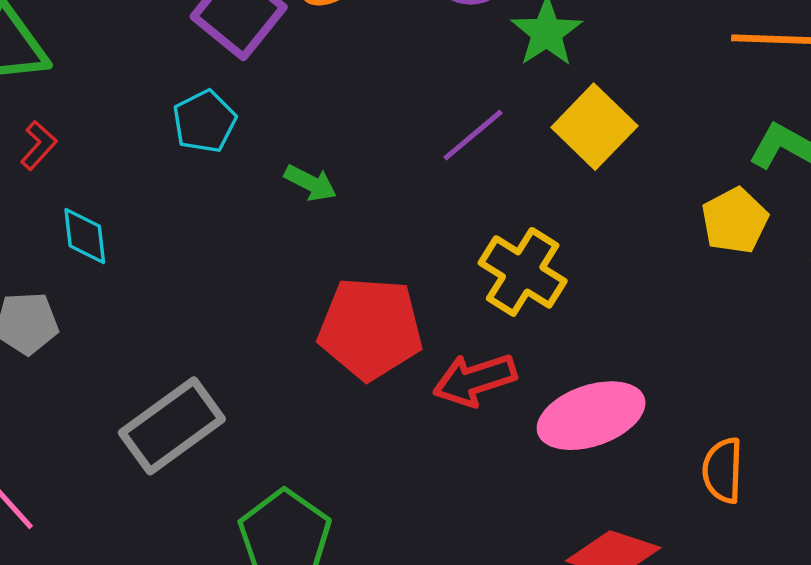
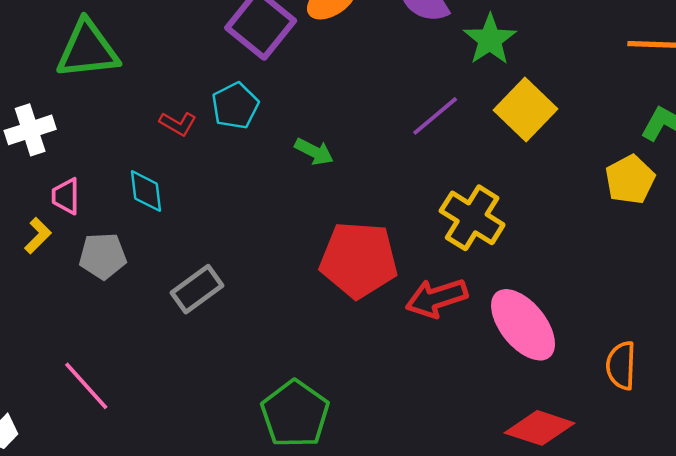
red L-shape: (39, 145) -> (178, 124), moved, turned 78
pink ellipse: (591, 416) -> (523, 325), turned 70
gray rectangle: (172, 426) -> (197, 289), moved, size x0.7

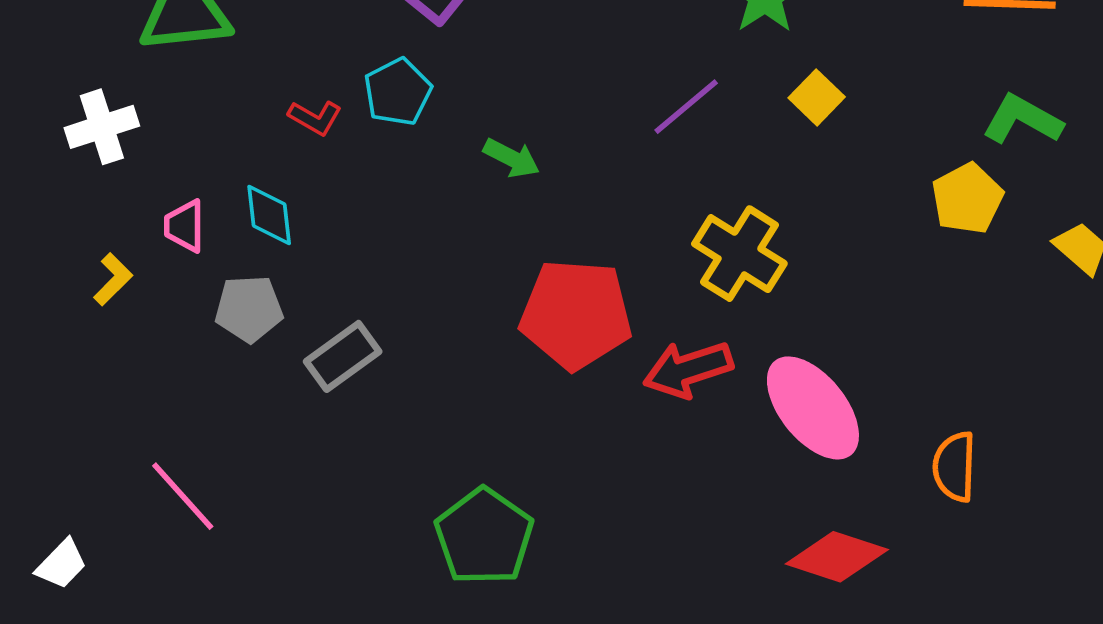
yellow square: (526, 110) -> (817, 97), size x0.6
pink trapezoid: (66, 196) -> (185, 226), moved
gray pentagon: (103, 256) -> (249, 309), moved

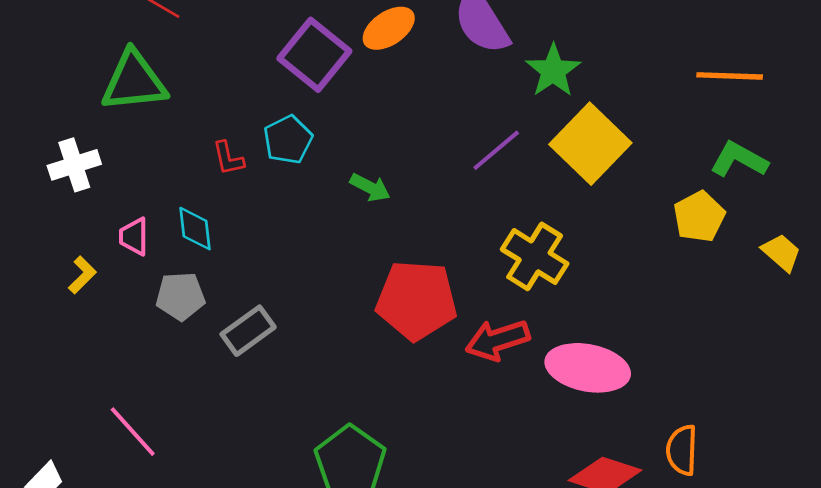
yellow square: (817, 97) -> (590, 144), size x2.0
red L-shape: (315, 118) -> (228, 158), turned 48
pink ellipse: (813, 408) -> (588, 368), turned -40
orange semicircle: (954, 467) -> (682, 450), moved

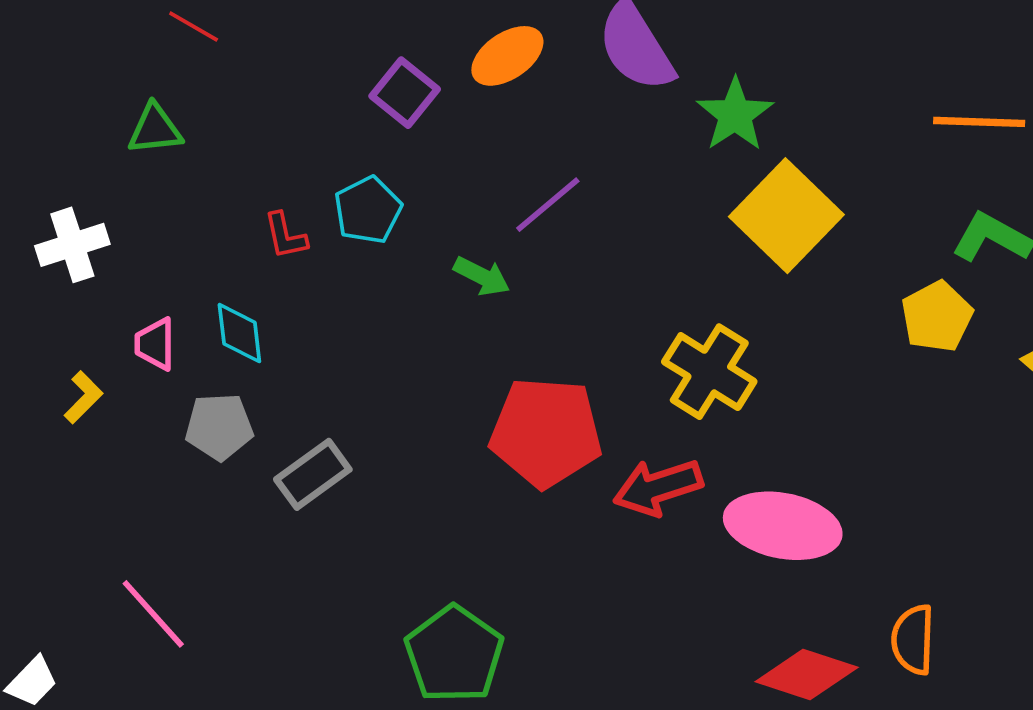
purple square: (314, 55) -> (405, 93), size x0.7
green triangle: (134, 81) -> (155, 129), size x0.6
purple line: (496, 150) -> (548, 205), moved

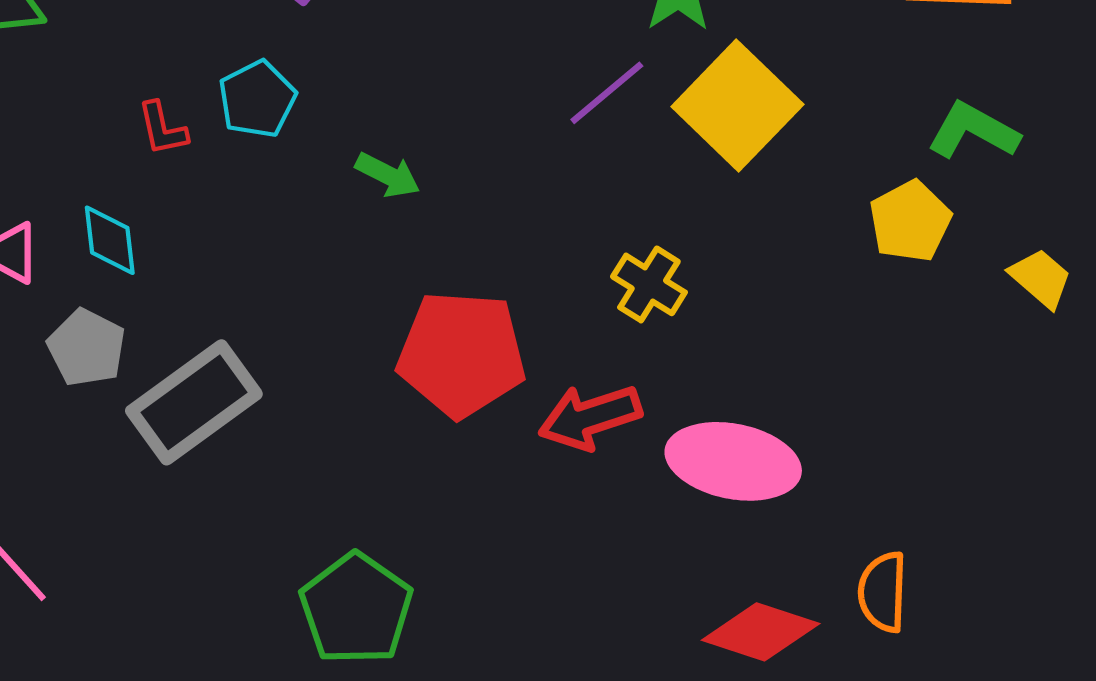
purple line: (548, 205) -> (607, 93), moved
yellow cross: (709, 372) -> (649, 284), size x0.7
gray pentagon: (219, 427) -> (87, 348), turned 30
gray rectangle: (313, 474) -> (194, 402), size x1.5

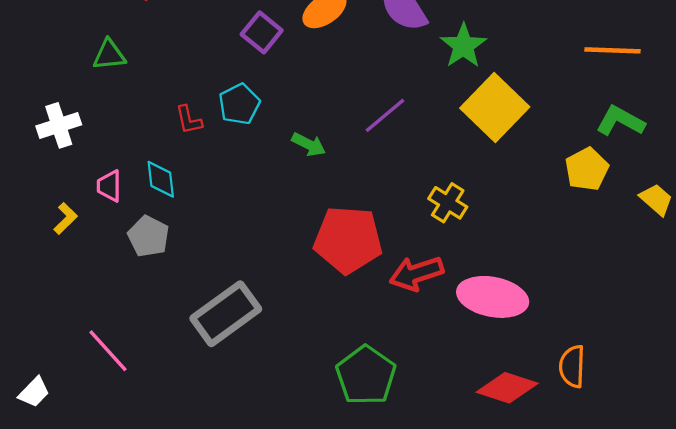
purple line: (607, 93) -> (385, 115), moved
gray rectangle: (194, 402) -> (226, 314), moved
green pentagon: (356, 609) -> (366, 375), moved

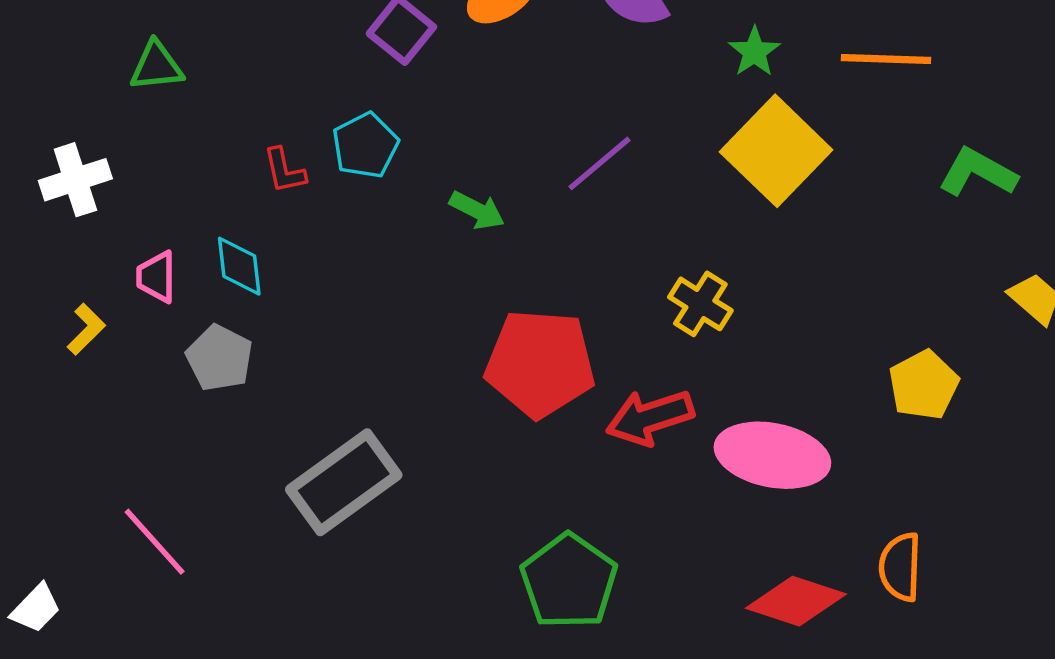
green star: (463, 46) -> (754, 52), moved, size x0.7
orange line: (613, 50) -> (886, 59), moved
yellow pentagon: (587, 169) -> (924, 385), moved

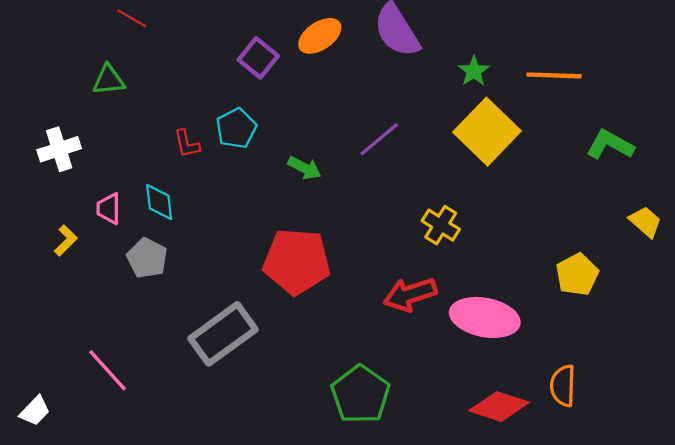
red pentagon: (540, 363) -> (297, 261), moved

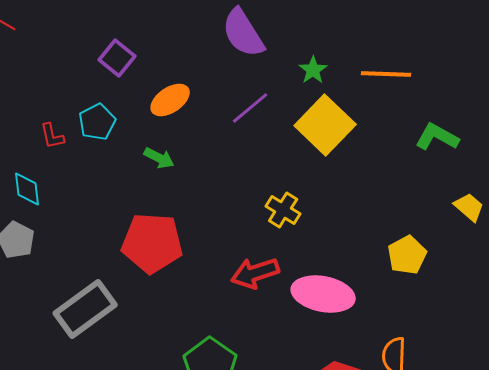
orange ellipse: (320, 36) -> (170, 100), moved
purple line: (379, 139) -> (250, 108), moved

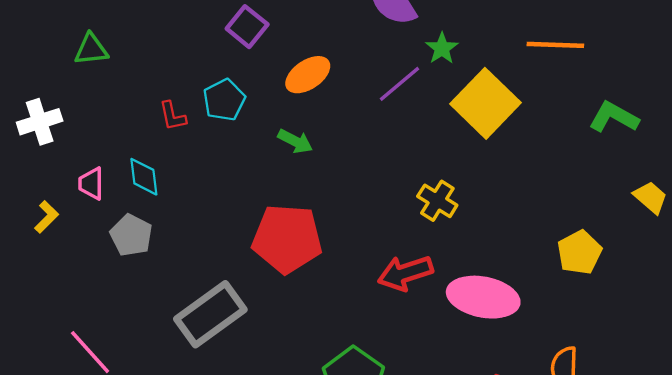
green star: (313, 70) -> (442, 48), moved

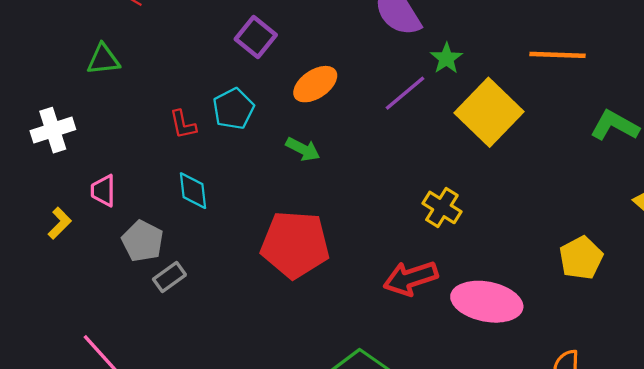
cyan diamond: (144, 177) -> (193, 191), moved
gray rectangle: (210, 314) -> (169, 277), moved, size x0.5

